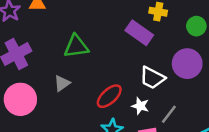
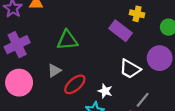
red ellipse: (109, 96) -> (75, 84), moved
white star: (140, 106) -> (105, 91), moved

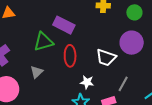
purple rectangle: (121, 31) -> (64, 25), moved
red ellipse: (75, 84) -> (70, 56), moved, turned -40

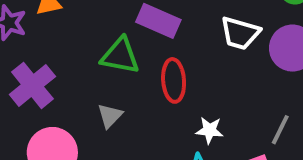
green triangle: (43, 42) -> (120, 56), turned 30
white trapezoid: (106, 57) -> (240, 33), moved

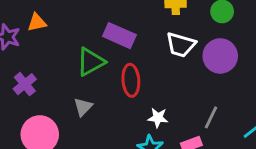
green triangle: (120, 56) -> (91, 62), turned -40
purple cross: (32, 85) -> (25, 84), size x0.7

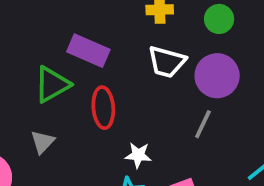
gray line: (211, 117) -> (203, 124), moved

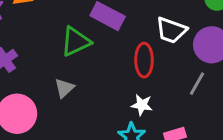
red ellipse: (103, 108) -> (144, 60), moved

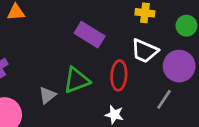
green triangle: (76, 41) -> (77, 80), moved

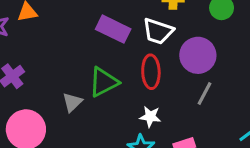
white trapezoid: (144, 51) -> (158, 31), moved
purple circle: (179, 66) -> (198, 55), moved

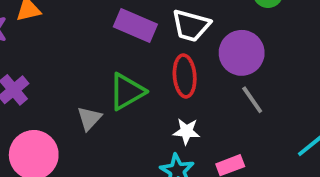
gray line: (205, 94) -> (252, 100), turned -60

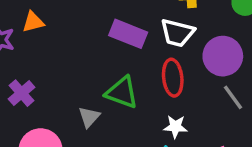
green triangle: (127, 92) -> (122, 92), turned 51

